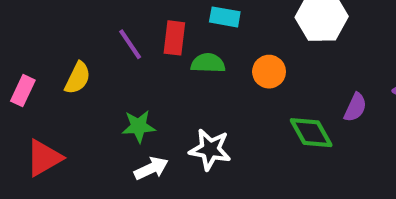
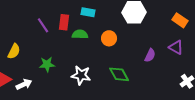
yellow semicircle: (78, 78) -> (14, 51), moved
green diamond: (311, 133) -> (119, 74), moved
white arrow: (151, 168) -> (24, 84), moved

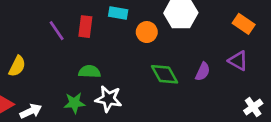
green semicircle: (80, 34) -> (89, 72), moved
orange circle: (109, 38) -> (147, 32), moved
green star: (47, 64) -> (74, 103), moved
green diamond: (119, 74) -> (164, 74), moved

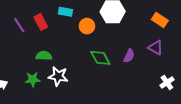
red rectangle: (85, 27) -> (41, 22), turned -35

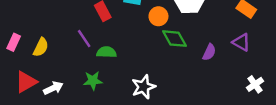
purple line: (19, 25) -> (84, 39), moved
green diamond: (100, 58) -> (175, 39), moved
white star: (58, 76) -> (144, 87), moved, turned -30

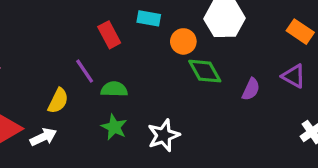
yellow semicircle: (41, 47) -> (58, 101), moved
green star: (93, 81) -> (114, 127), moved, turned 30

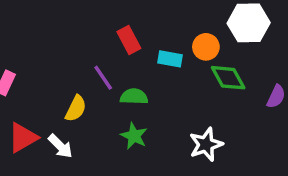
cyan rectangle: (149, 18) -> (170, 59), moved
white star: (164, 135) -> (206, 144), moved
white arrow: (43, 137) -> (60, 146), turned 70

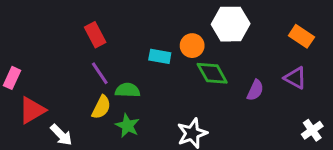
red rectangle: (129, 40) -> (95, 35), moved
yellow semicircle: (76, 108) -> (101, 107), moved
red triangle: (23, 138) -> (32, 110), moved

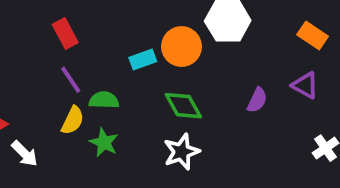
orange circle: (192, 46) -> (182, 47), size x1.4
cyan rectangle: (160, 56) -> (143, 59), turned -30
green diamond: (212, 73) -> (183, 106), moved

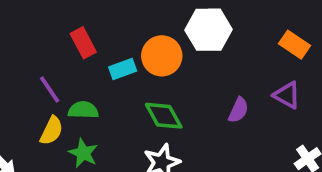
red rectangle: (65, 34) -> (83, 43), moved

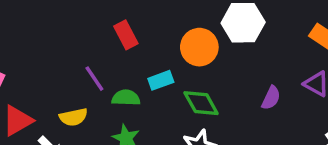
cyan rectangle: (123, 69) -> (161, 80), moved
yellow semicircle: (51, 131) -> (73, 117), moved, turned 52

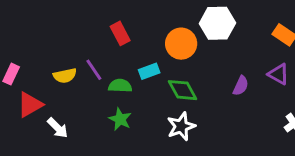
yellow semicircle: (73, 117) -> (65, 76), moved

